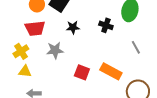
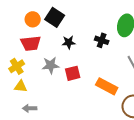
red square: (82, 72) -> (73, 73), moved, turned -35

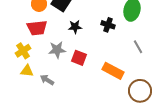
red square: (73, 73) -> (79, 58), turned 35
gray arrow: (30, 108) -> (47, 80), moved, turned 32

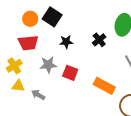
black cross: (108, 25) -> (99, 40), turned 32

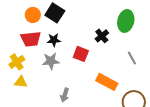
black star: (66, 42) -> (54, 40), moved
red square: (70, 73) -> (81, 54), moved
gray arrow: (38, 95) -> (65, 95), moved, turned -104

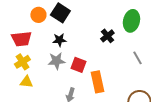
red trapezoid: (31, 39) -> (21, 39), moved
red square: (81, 54) -> (78, 65), moved
orange rectangle: (107, 82) -> (97, 82), moved, turned 50

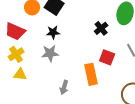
red trapezoid: (21, 39) -> (15, 31), turned 30
red square: (78, 65) -> (107, 57), moved

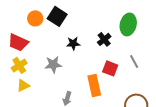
black star: (53, 32) -> (73, 43), moved
yellow triangle: (20, 74) -> (23, 85), turned -32

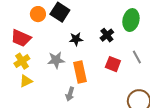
orange rectangle: (94, 85) -> (80, 72), moved

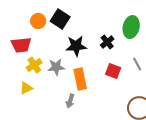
red trapezoid: (21, 38) -> (21, 45), turned -30
black star: (76, 39) -> (76, 46), size x1.5
yellow cross: (22, 61) -> (34, 65), moved

